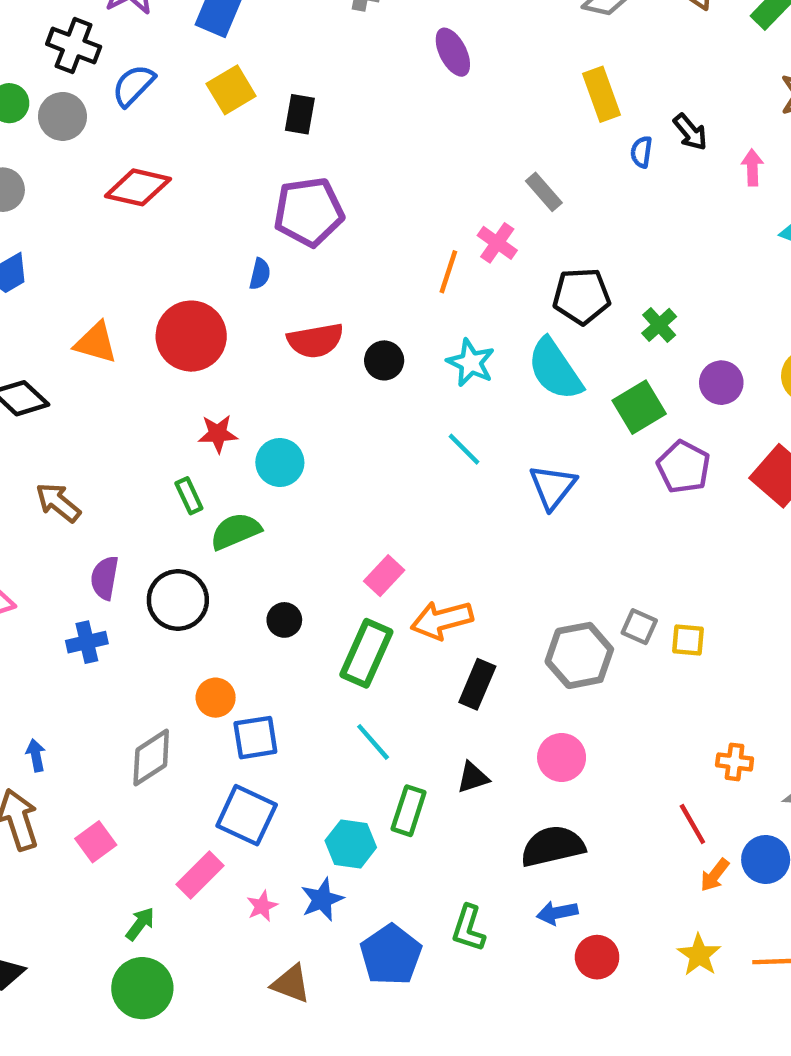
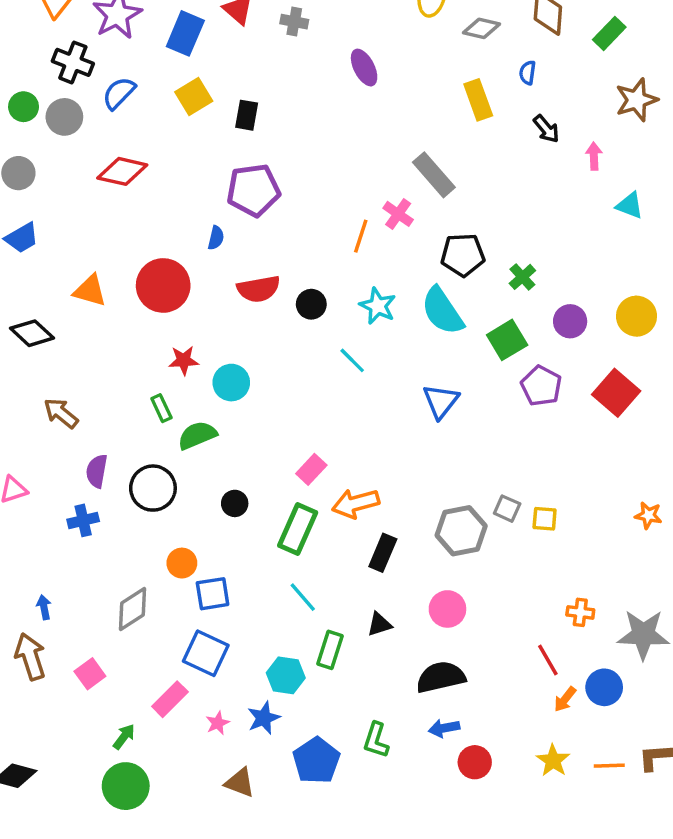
blue semicircle: (641, 152) -> (528, 73), moved
gray rectangle: (544, 192) -> (434, 175), size x1.5
cyan line: (464, 449) -> (352, 360), moved

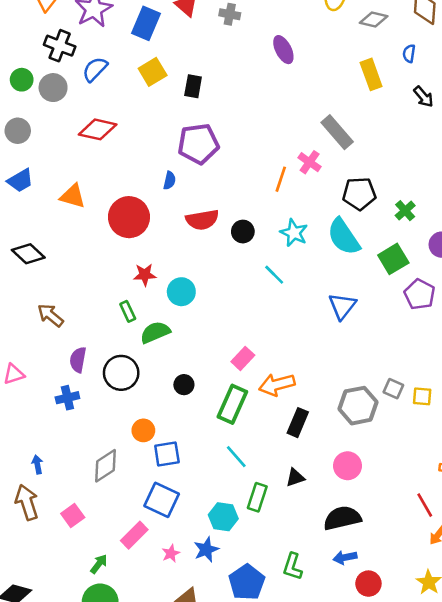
orange triangle: (90, 291) -> (73, 196), moved

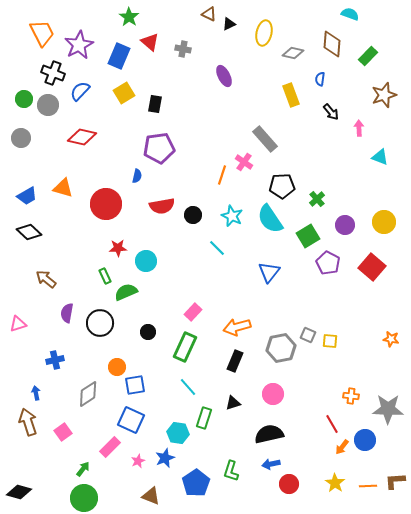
blue trapezoid: (20, 180) -> (27, 196), moved
orange arrow: (277, 385) -> (237, 327), moved
blue cross: (67, 398) -> (55, 360), moved

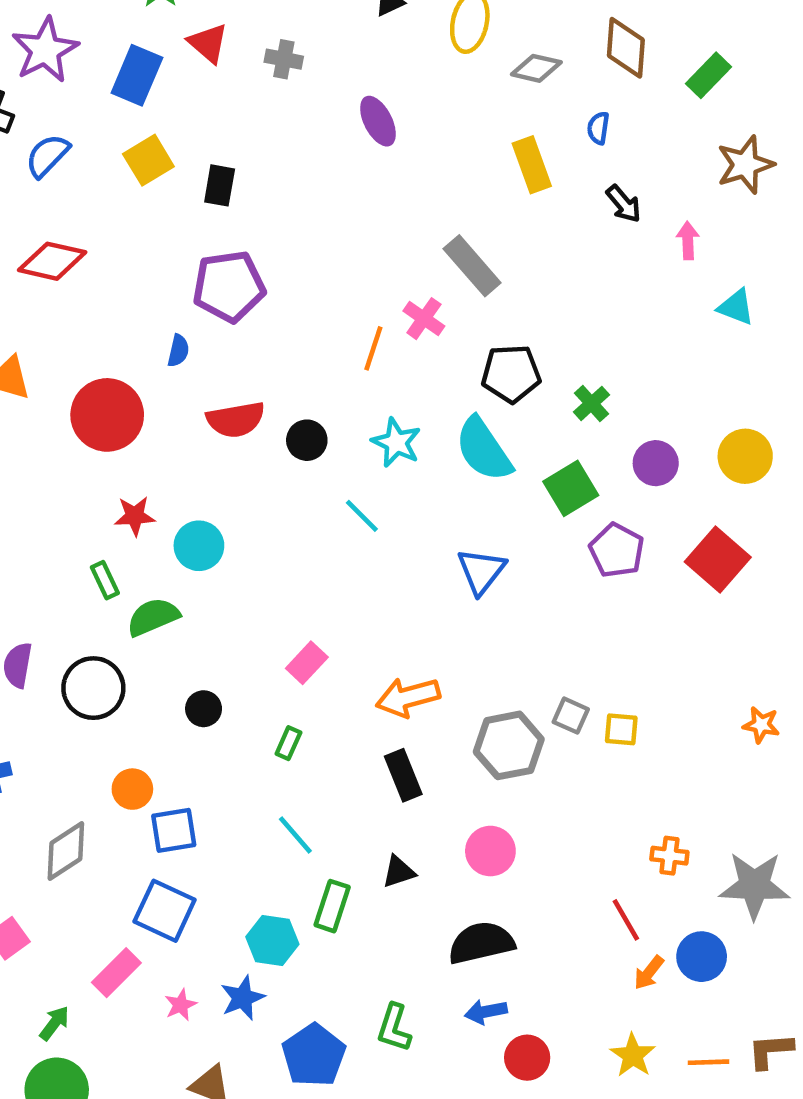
green rectangle: (185, 347) -> (288, 743), size x0.5
black rectangle: (235, 361) -> (403, 775), turned -45

